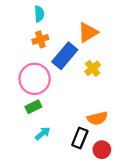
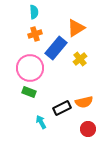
green rectangle: (33, 107) -> (29, 92), turned 48
cyan arrow: (43, 133) -> (41, 122), moved, turned -80
black rectangle: (80, 138) -> (62, 108), moved, turned 42

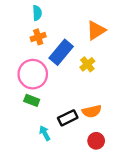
orange triangle: (76, 28) -> (96, 30), moved

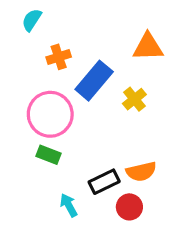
cyan semicircle: (37, 13) -> (32, 20), moved, turned -144
orange triangle: (96, 30) -> (148, 47), turned 30
red circle: (96, 141) -> (129, 207), moved

